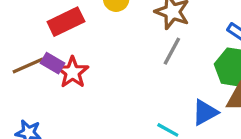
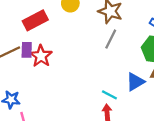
purple rectangle: (53, 63) -> (27, 50), turned 63

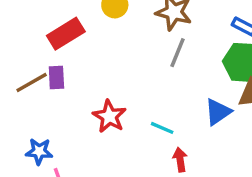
red star: (41, 56) -> (109, 116), moved
cyan line: (109, 95) -> (162, 128), moved

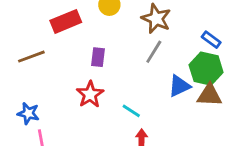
purple rectangle: (56, 77) -> (98, 57), moved
blue triangle: (218, 112) -> (179, 86), moved

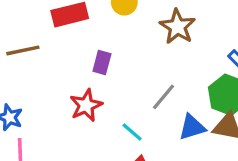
gray line: (154, 52) -> (164, 97), moved
blue triangle: (179, 86) -> (192, 127), moved

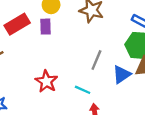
purple rectangle: (102, 62) -> (46, 27), moved

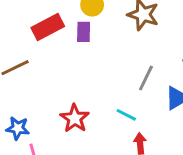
red star: (46, 81) -> (75, 118), moved

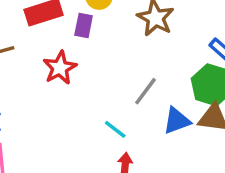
red star: (75, 118) -> (60, 68), moved

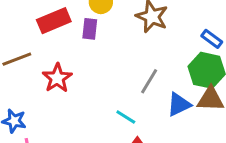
red star: (60, 68) -> (57, 78), moved

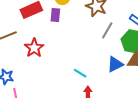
gray line: (149, 81) -> (107, 30), moved

